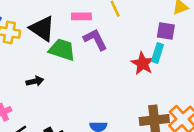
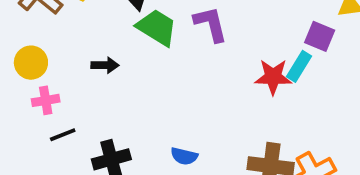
red star: (143, 63) -> (273, 77), turned 30

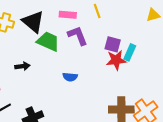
purple square: (320, 36) -> (113, 44), moved
blue semicircle: (184, 156) -> (70, 77), moved

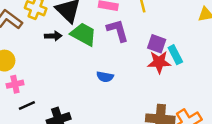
cyan rectangle: (130, 52) -> (175, 55), turned -56
black arrow: (22, 66) -> (53, 36), moved

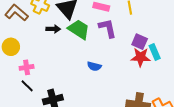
pink cross: (15, 84) -> (27, 67), moved
black line: (27, 106) -> (27, 86), turned 64

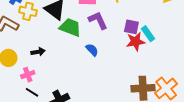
black arrow: (53, 29) -> (38, 52), moved
blue semicircle: (94, 66) -> (92, 50), moved, turned -136

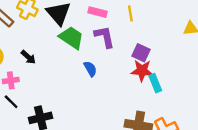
cyan rectangle: (148, 34) -> (155, 83), moved
black arrow: (38, 52) -> (28, 57), turned 40

